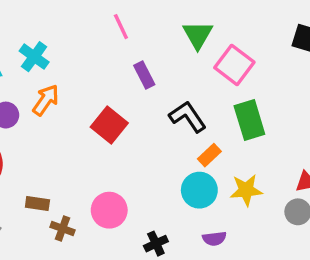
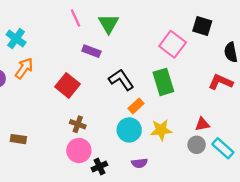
green triangle: (198, 35) -> (109, 24), moved
pink square: (234, 65) -> (173, 44), moved
purple rectangle: (144, 75) -> (91, 51), turned -42
pink circle: (109, 210) -> (79, 151), moved
brown cross: (62, 229) -> (78, 124), moved

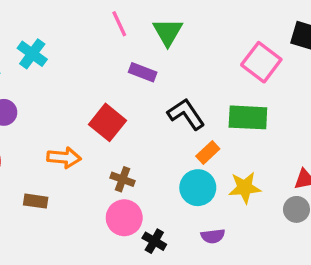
orange arrow: (24, 68) -> (64, 158), moved, turned 60
green rectangle: (163, 82) -> (248, 117), turned -70
black cross: (99, 167) -> (154, 241), turned -35

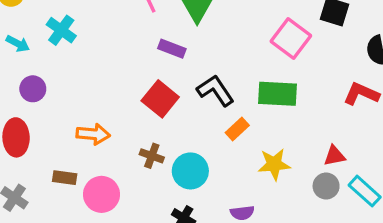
red square: (107, 122) -> (160, 99), moved
cyan circle: (198, 188) -> (190, 171), moved
pink circle: (124, 218) -> (101, 194), moved

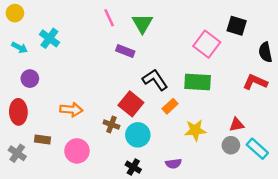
red square: (160, 99) -> (131, 104), moved
brown rectangle: (65, 178) -> (42, 139), moved

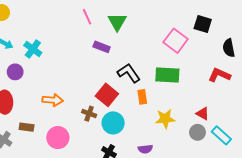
cyan cross: (49, 38) -> (33, 49), moved
orange rectangle: (170, 106) -> (142, 97), turned -56
red triangle: (237, 125) -> (203, 114), turned 40

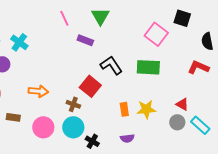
pink line: (87, 17) -> (64, 18), moved
orange rectangle: (142, 97) -> (124, 109), moved
cyan circle: (113, 123) -> (73, 127), moved

